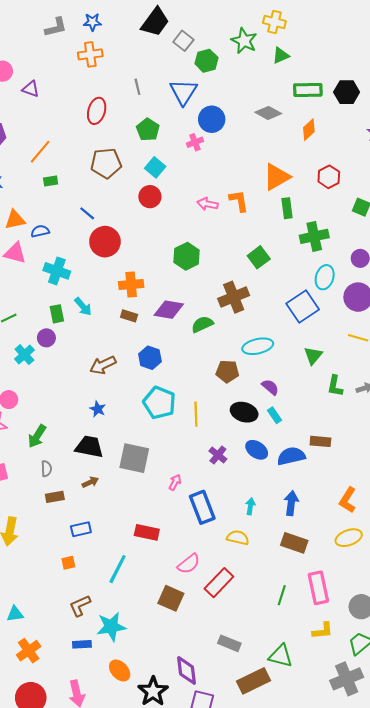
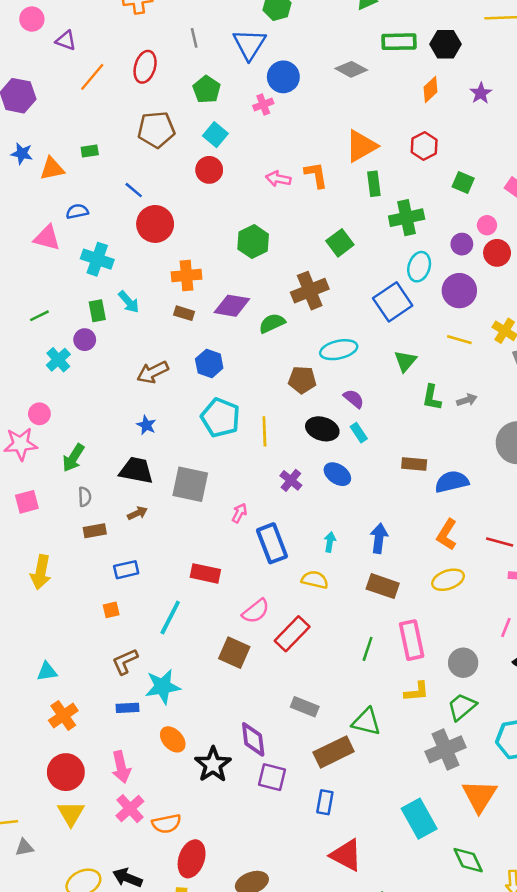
orange diamond: (309, 130) -> (430, 89), moved
orange line: (40, 152) -> (92, 77), moved
orange triangle: (15, 220) -> (52, 169), moved
blue semicircle: (291, 456) -> (452, 482), moved

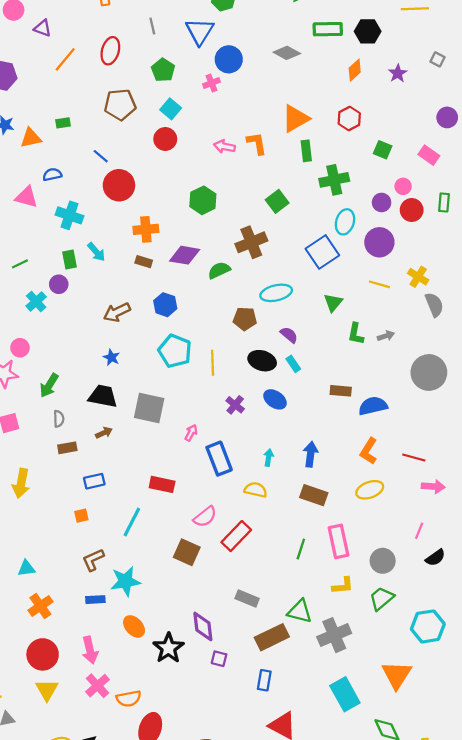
gray cross: (446, 749) -> (334, 635), moved
purple square: (272, 777) -> (219, 659), size x0.7

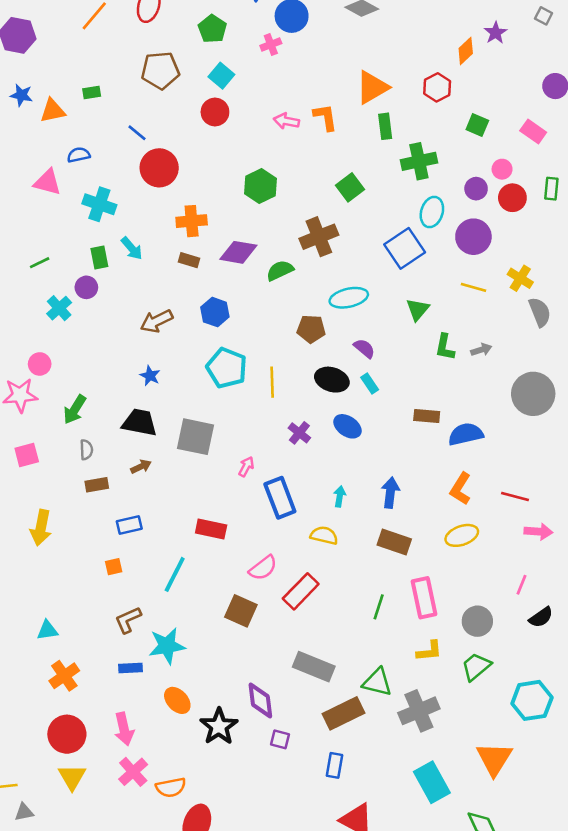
orange diamond: (355, 70) -> (466, 51), moved
gray rectangle: (247, 598) -> (314, 667), size x1.4

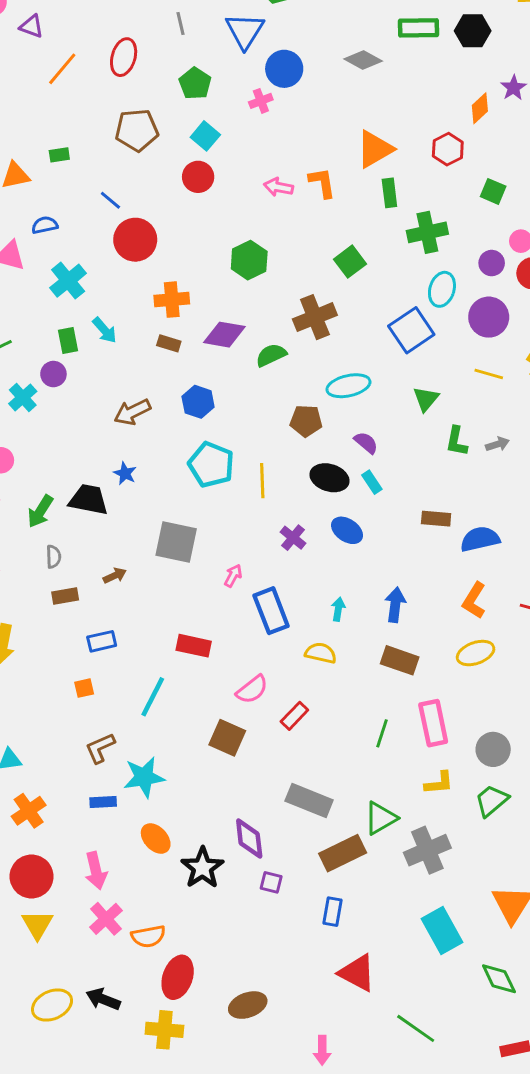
cyan cross: (99, 204) -> (68, 281), turned 32
black trapezoid: (140, 422) -> (89, 500), moved
red rectangle: (301, 591) -> (294, 716), size x0.7
green triangle: (377, 682) -> (381, 818), turned -44

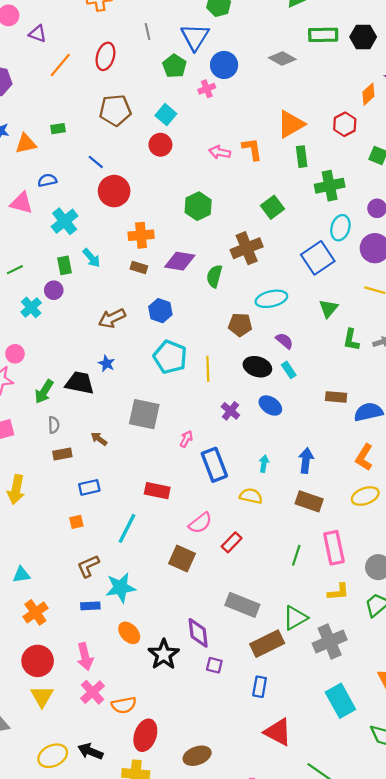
green pentagon: (195, 83) -> (174, 66), moved
green semicircle: (271, 355) -> (214, 276), turned -50
brown arrow: (115, 576) -> (99, 439), turned -119

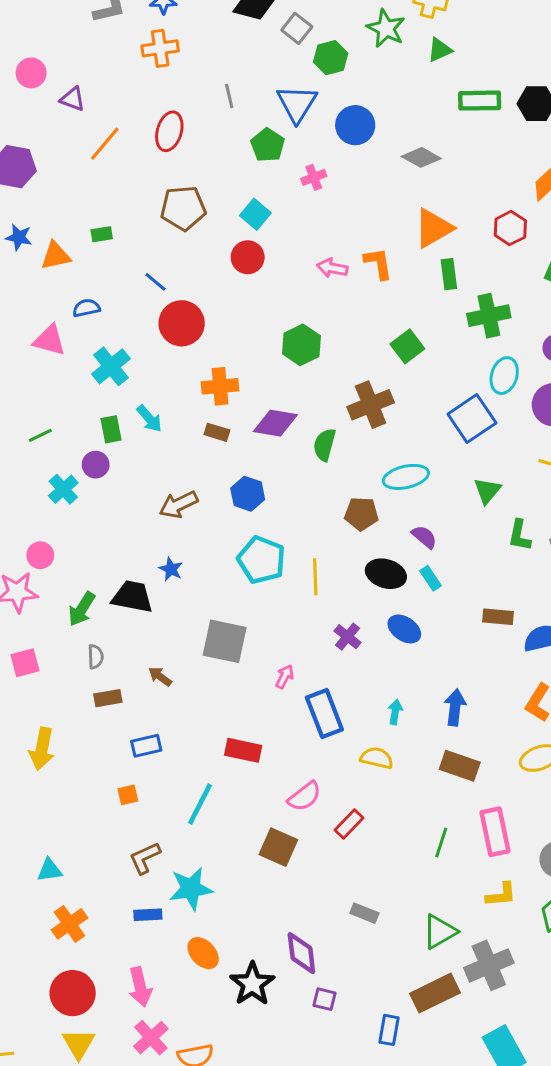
gray diamond: (282, 59) -> (421, 157), moved
blue circle: (224, 65) -> (355, 125), moved
gray rectangle: (242, 605) -> (364, 913), size x0.6
brown rectangle: (267, 644) -> (435, 993), moved

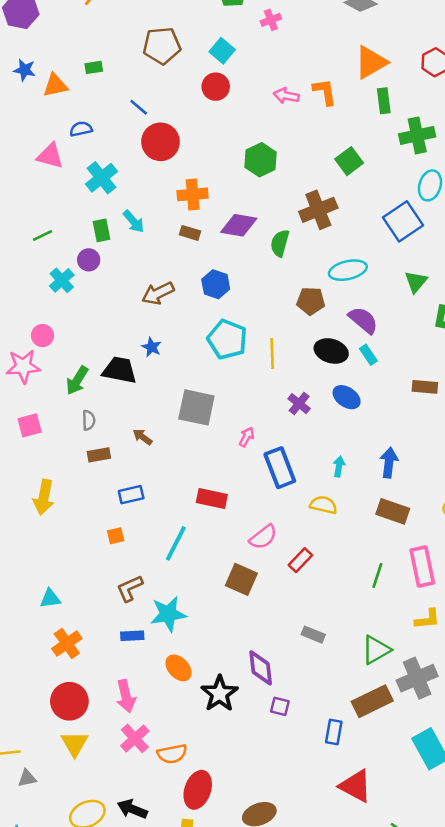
purple semicircle: (424, 537) -> (363, 320), size x1.4

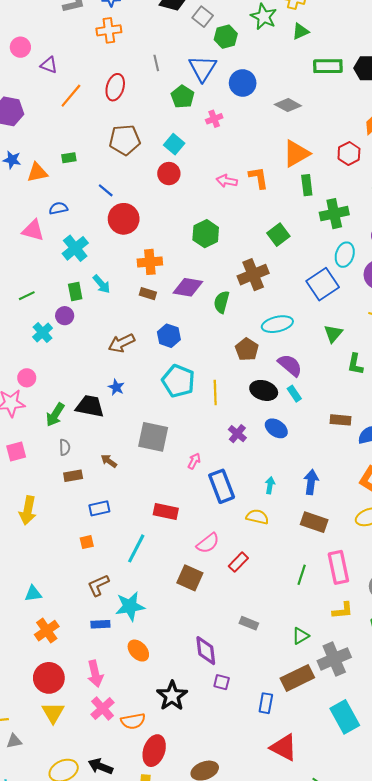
brown pentagon: (311, 301) -> (247, 349), turned 30
green triangle: (376, 650) -> (301, 636), size x0.7
black star: (220, 694) -> (172, 696), moved

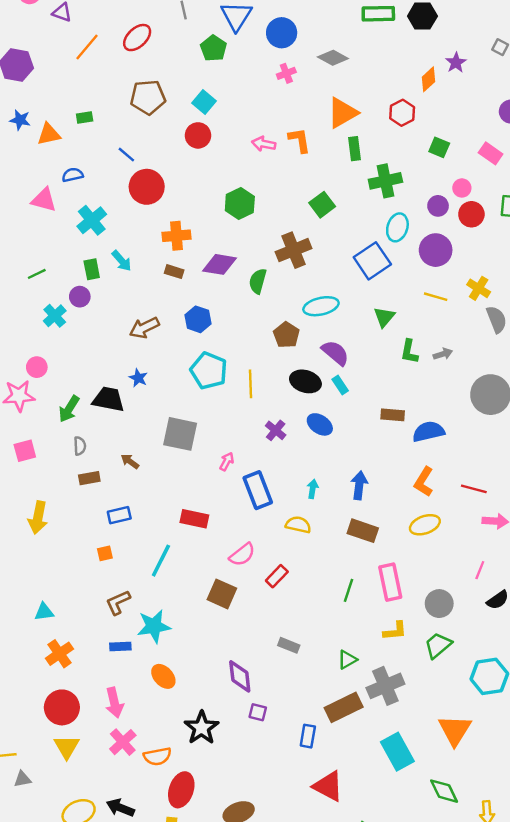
red ellipse: (115, 87) -> (137, 38), turned 30
pink cross: (214, 119) -> (286, 73), moved

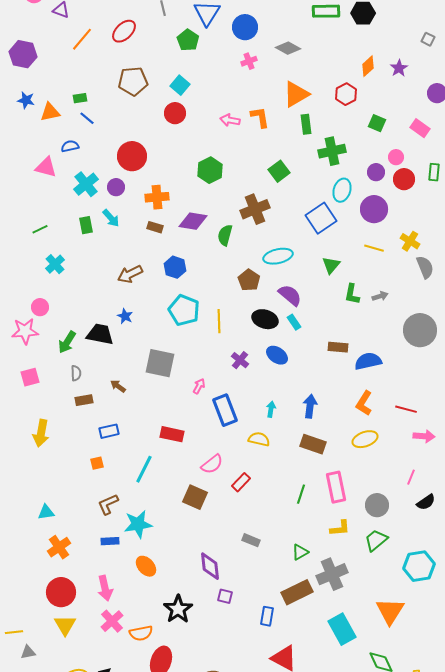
purple star: (456, 63) -> (399, 68), moved
blue line: (126, 155) -> (87, 118), moved
purple circle: (80, 297) -> (116, 187), moved

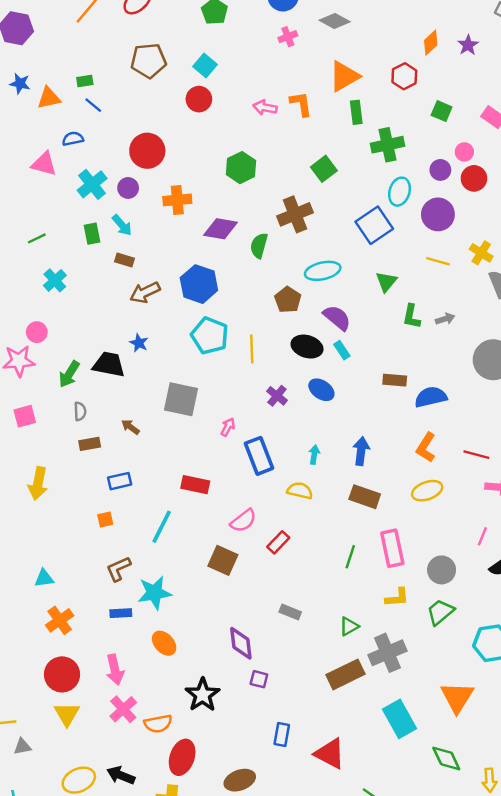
brown rectangle: (155, 227) -> (124, 260), moved
blue hexagon: (175, 267) -> (199, 284), size x1.4
blue rectangle: (267, 616) -> (282, 734), moved

